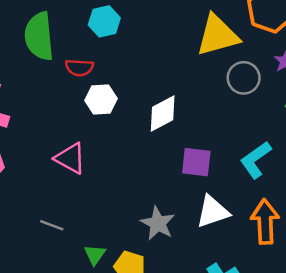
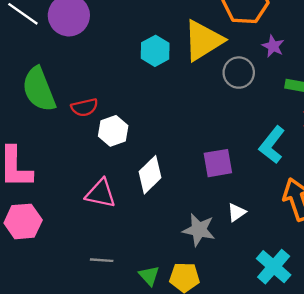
cyan hexagon: (104, 21) -> (155, 51), moved
white diamond: (163, 113) -> (150, 175), moved
white triangle: (213, 212) -> (237, 212), moved, size x0.6

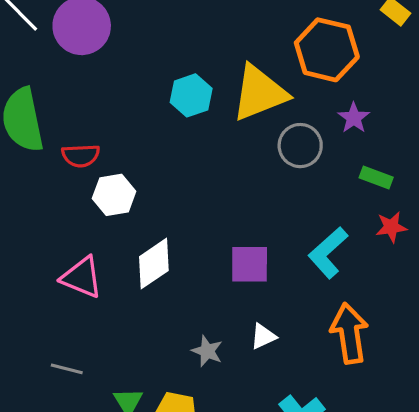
gray star: (199, 230) -> (207, 351), size x0.7

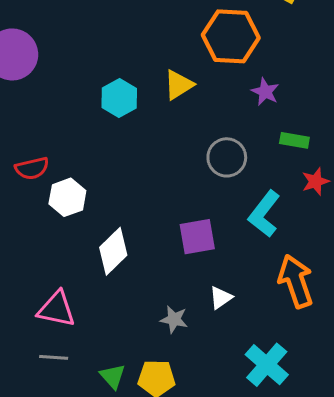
yellow triangle: (259, 93) -> (179, 85), size x0.6
gray circle: (300, 146) -> (227, 157), moved
pink triangle: (82, 277) -> (56, 309), moved

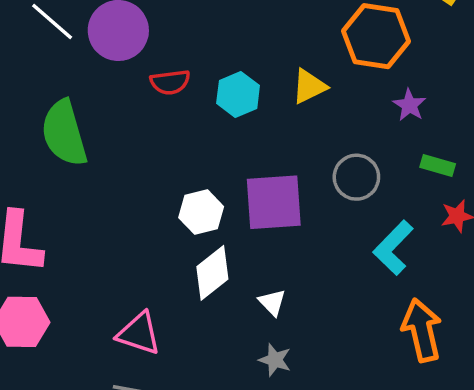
red semicircle: (32, 168) -> (170, 82), moved
white hexagon: (67, 197) -> (201, 212), moved
purple square: (197, 237) -> (274, 202), moved, size x1.4
white triangle: (221, 298) -> (272, 302), moved, turned -45

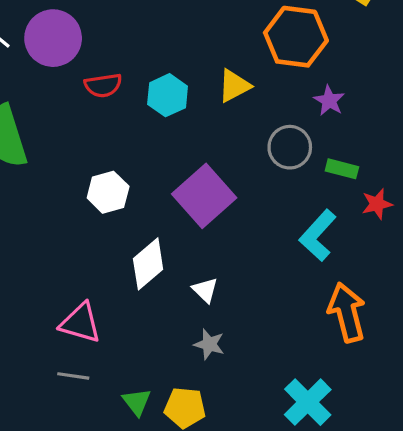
green rectangle: (438, 166) -> (342, 169), moved
gray circle: (356, 177) -> (290, 147), moved
purple square: (274, 202) -> (204, 196), turned -36
white hexagon: (201, 212) -> (108, 192), moved

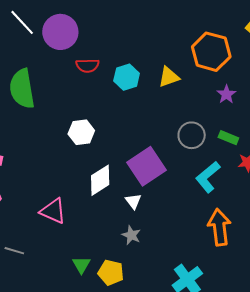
gray circle: (290, 147) -> (192, 135), moved
purple square: (204, 196) -> (147, 166), moved
gray line: (73, 376) -> (14, 251), moved

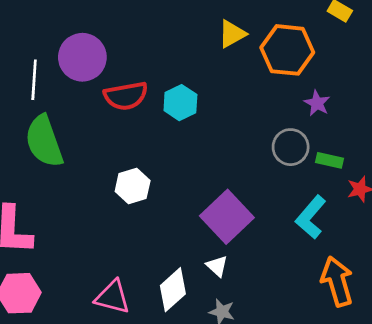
white line: (22, 22) -> (34, 80), moved, turned 56
red semicircle: (87, 66) -> (126, 96), size x1.4
yellow triangle: (169, 77) -> (232, 34), moved
gray circle: (192, 135) -> (291, 147), moved
white diamond: (100, 180) -> (173, 290), moved

